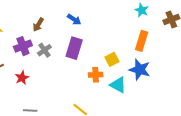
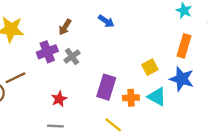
purple rectangle: (74, 48) -> (106, 87), moved
orange cross: (96, 75) -> (131, 98), moved
red star: (22, 78) -> (59, 99), moved

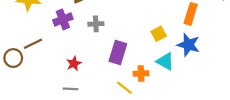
gray cross: (72, 57) -> (96, 24), moved, turned 32
orange cross: (131, 98) -> (141, 73), moved

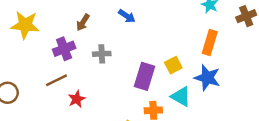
brown line: (33, 44) -> (57, 80), moved
purple rectangle: (118, 53) -> (144, 76), moved

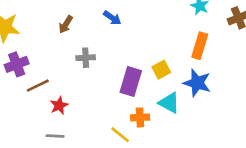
purple cross: (64, 49) -> (17, 64), moved

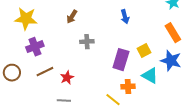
blue arrow: (112, 18) -> (125, 17), moved, turned 40
orange rectangle: (200, 46) -> (173, 33), turned -48
brown line: (38, 86) -> (45, 72), moved

